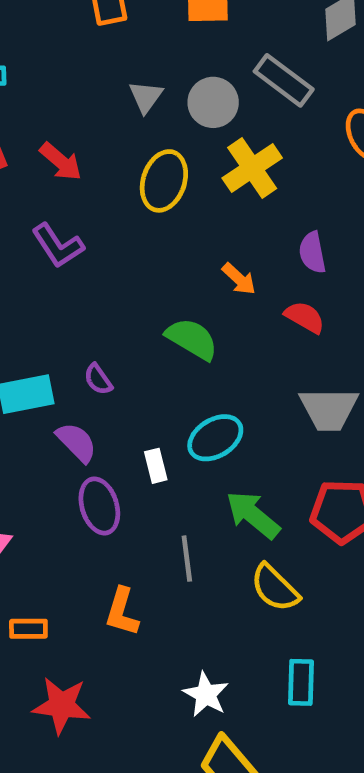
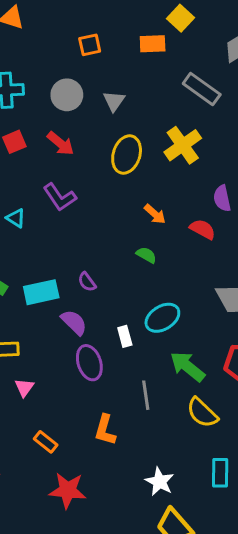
gray circle: (213, 102) -> (67, 95), moved
orange arrow: (239, 279) -> (155, 214), moved
red semicircle: (305, 317) -> (203, 229), moved
green semicircle: (192, 339) -> (146, 255), size x0.6
orange rectangle: (28, 629) -> (46, 442), turned 40

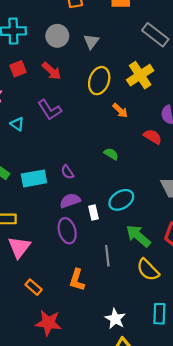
orange arrow: (155, 214) -> (120, 111), moved
purple semicircle: (74, 322) -> (70, 201), moved, turned -66
pink triangle: (24, 388) -> (19, 247), size x1.6

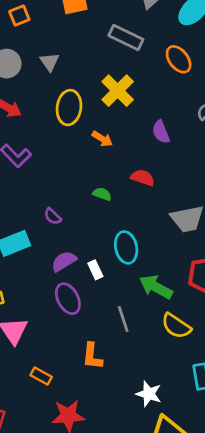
red semicircle: (153, 137) -> (143, 178), moved
purple semicircle: (67, 172) -> (53, 216), moved
cyan ellipse: (121, 200) -> (126, 247), turned -60

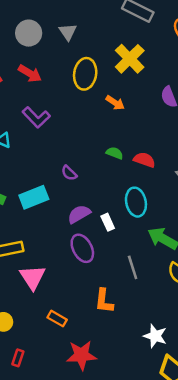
red semicircle: (143, 178) -> (144, 160), moved

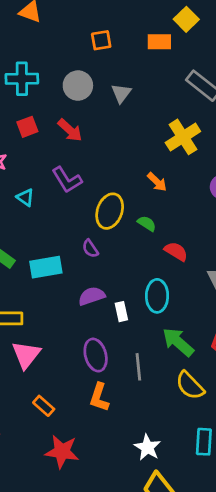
yellow ellipse: (85, 74) -> (110, 211), moved
green semicircle: (115, 153) -> (147, 223), moved
purple ellipse: (82, 248) -> (96, 355), moved

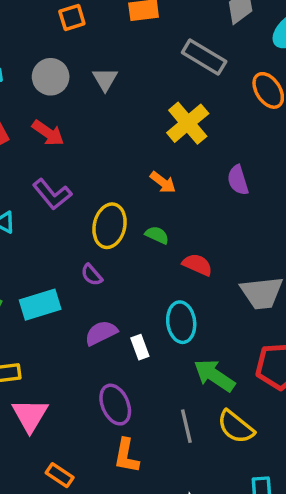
gray line: (138, 367) -> (186, 426), moved

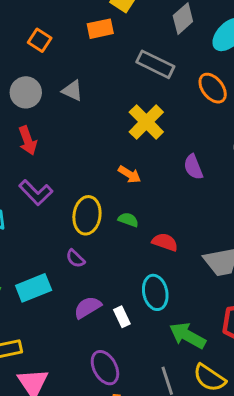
orange square: (72, 18) -> (40, 40), turned -35
gray triangle: (105, 79) -> (72, 91), turned -30
red arrow: (48, 133) -> (28, 141), turned 40

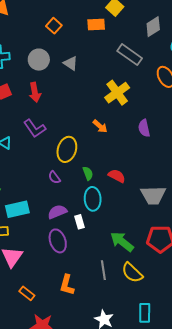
green semicircle: (128, 220) -> (88, 173), moved, turned 40
cyan rectangle: (34, 288) -> (17, 209), moved
cyan ellipse: (155, 292) -> (93, 199), moved
purple ellipse: (105, 368) -> (58, 241), moved

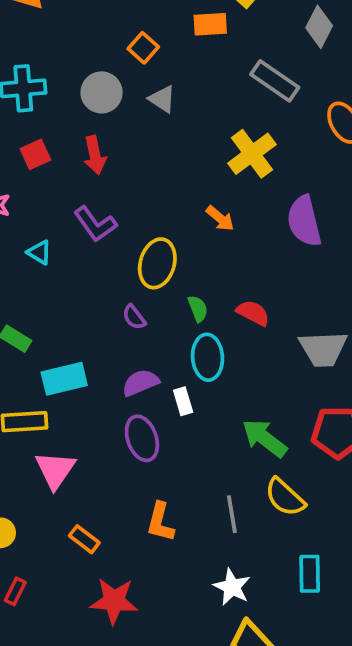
orange square: (54, 26) -> (143, 48), moved
gray diamond: (153, 27) -> (319, 27), turned -30
purple semicircle: (144, 128) -> (304, 221), size x1.5
gray line: (103, 270) -> (232, 514), moved

